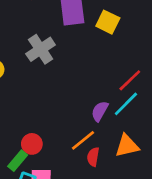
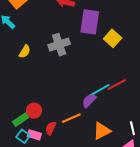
cyan line: (126, 104) -> (100, 90), moved
orange triangle: (127, 146) -> (102, 131), turned -30
red semicircle: (93, 157) -> (51, 128), moved

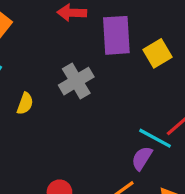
yellow square: (113, 38) -> (157, 53), turned 30
cyan line: (100, 90) -> (155, 138), turned 70

